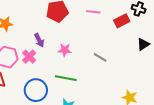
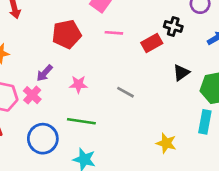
purple arrow: (39, 40) -> (45, 73), turned 72

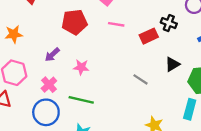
gray line: (126, 92) -> (141, 79), moved
pink cross: (32, 95) -> (49, 85), moved

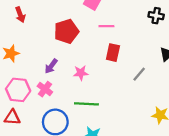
red rectangle: (149, 36) -> (113, 53), moved, turned -42
gray line: (141, 79) -> (139, 74), turned -72
pink cross: (49, 85) -> (45, 89), moved

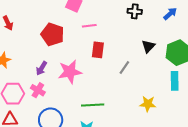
red pentagon: (66, 31) -> (53, 34), turned -30
pink star: (81, 73) -> (70, 72), size x1.6
green line: (86, 104) -> (93, 105), moved

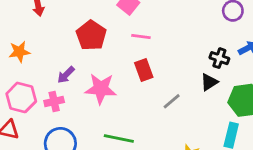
black cross: (135, 11) -> (219, 58), moved
red rectangle: (98, 50) -> (144, 70), turned -42
pink cross: (38, 90) -> (54, 102), turned 32

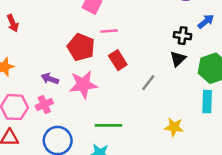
red pentagon: (91, 35) -> (81, 47), moved
purple arrow: (66, 75) -> (50, 79), turned 77

